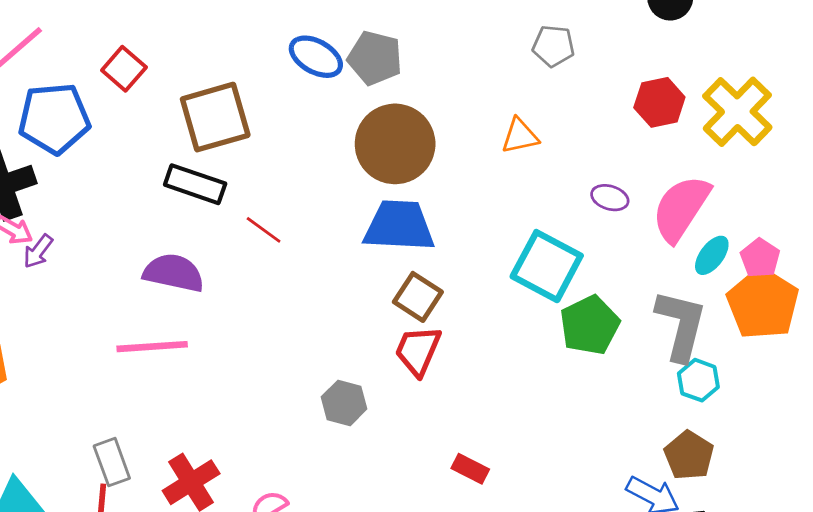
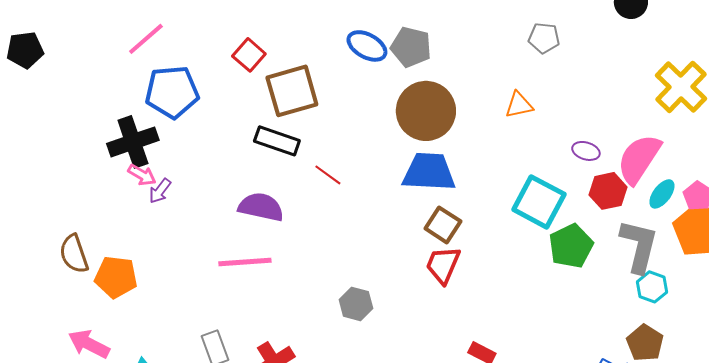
red square: (124, 69) -> (249, 55), moved
red hexagon: (659, 102) -> (608, 191), moved
gray hexagon: (344, 403) -> (356, 304), moved

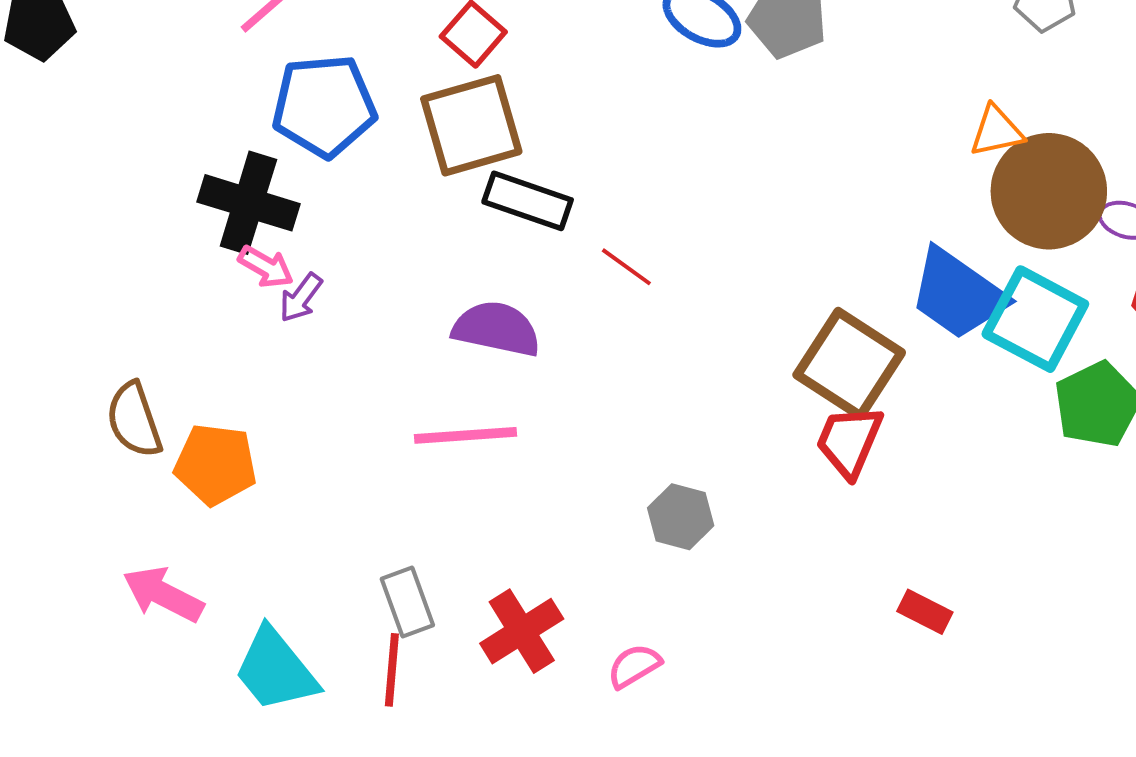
brown square: (292, 91) -> (471, 125), moved
brown circle: (426, 111) -> (1049, 191), moved
black cross: (133, 142) -> (248, 203), turned 36
blue trapezoid: (429, 172) -> (958, 294), moved, turned -148
brown square: (443, 225) -> (849, 364), size x1.5

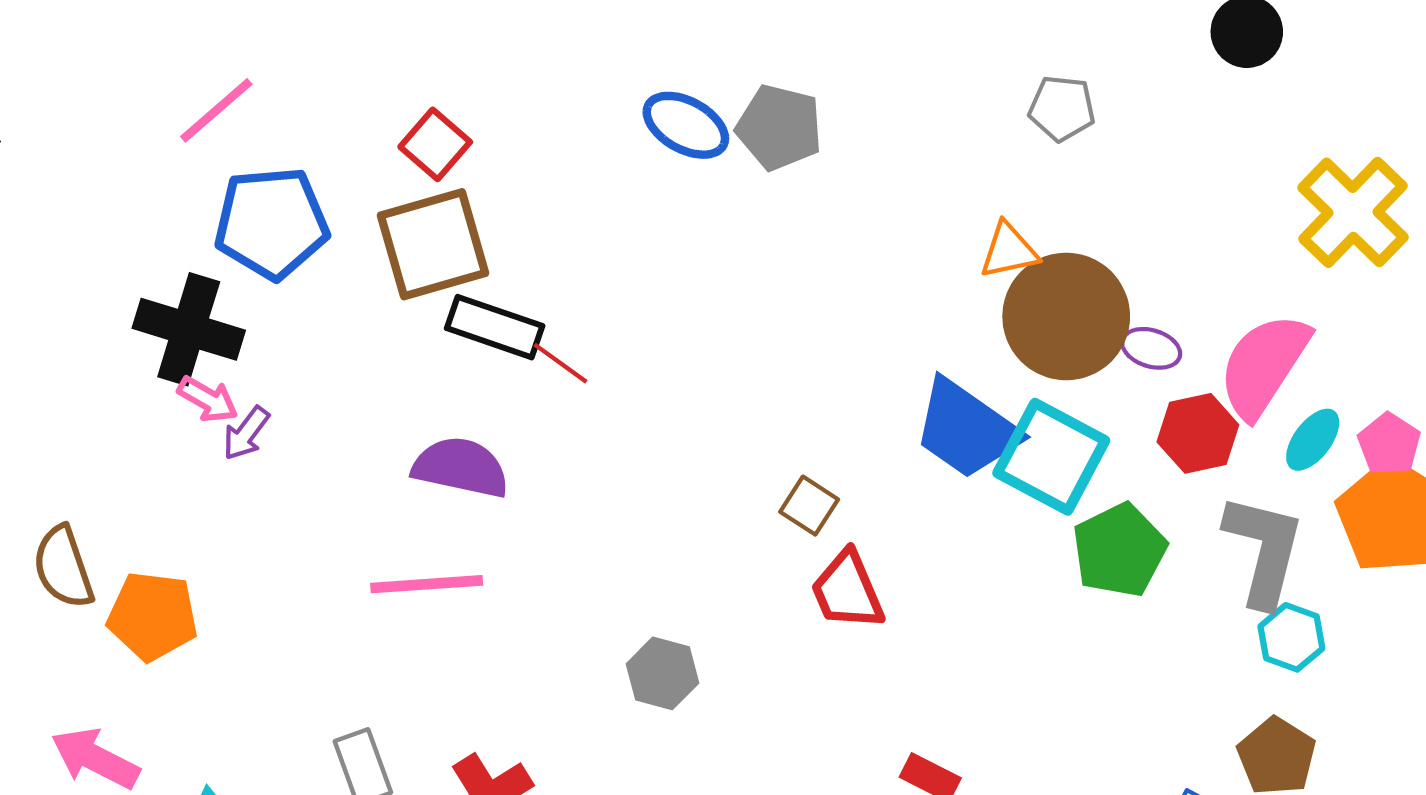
red line: (626, 267) -> (561, 363), moved
brown square: (849, 364) -> (809, 506), moved, size x0.5
red trapezoid: (849, 441) -> (847, 591), turned -46

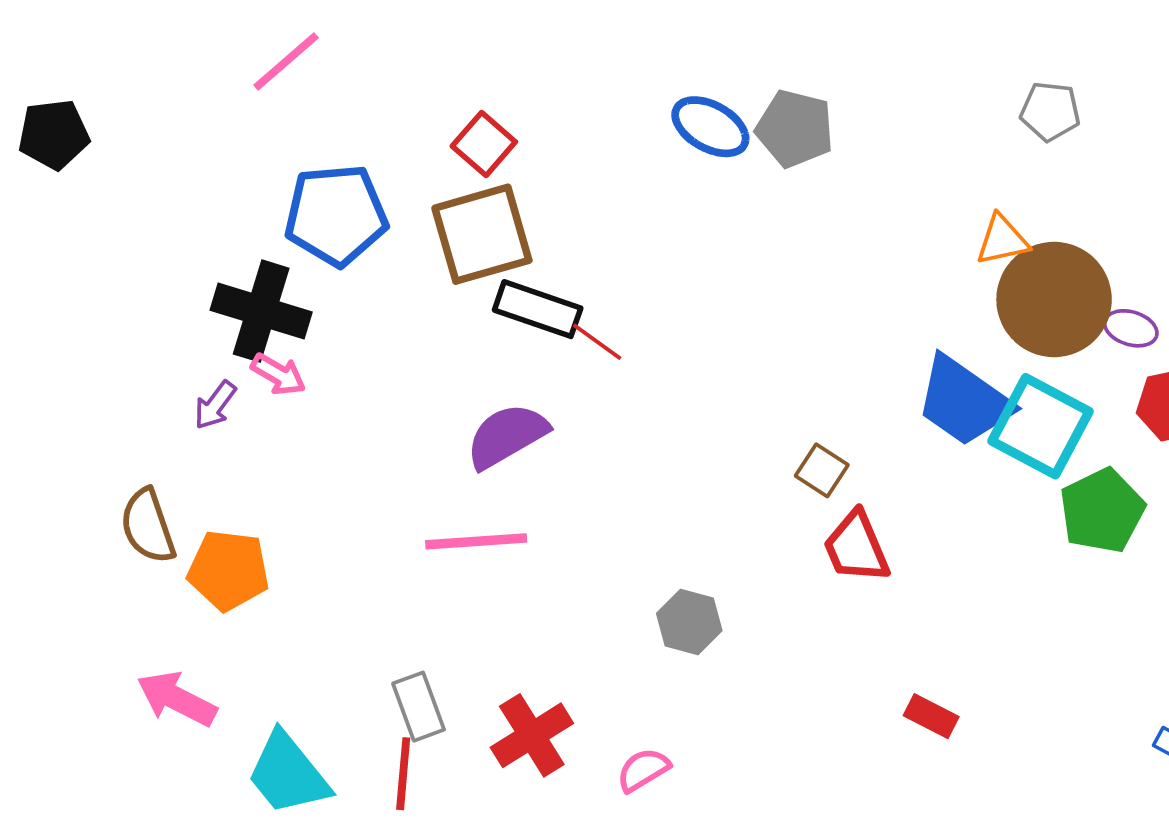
pink line: (216, 110) -> (286, 61), moved
purple arrow: (246, 433) -> (215, 405), moved
purple semicircle: (461, 467) -> (507, 436), turned -42

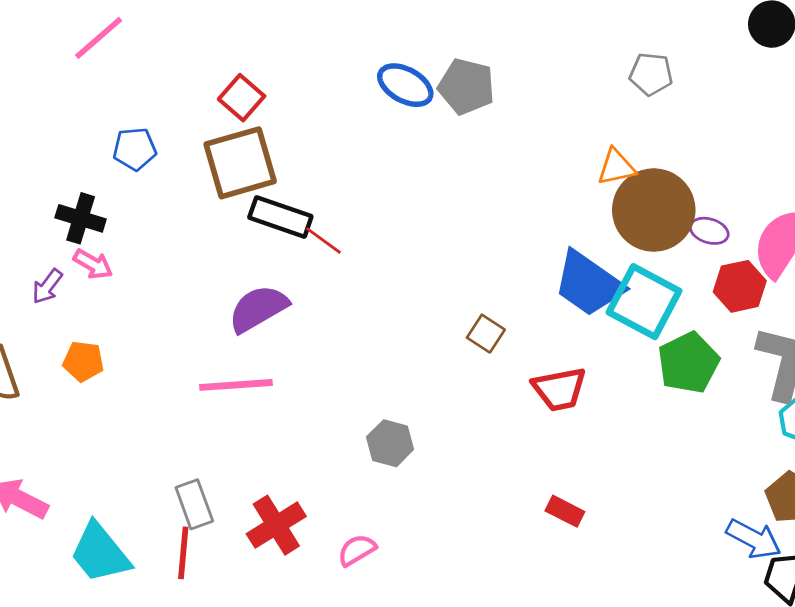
blue pentagon: (336, 215) -> (135, 149), size x0.6
black cross: (261, 311) -> (81, 218), size x0.7
red trapezoid: (856, 547) -> (559, 389), moved, turned -78
orange pentagon: (228, 570) -> (83, 361), moved, size x0.7

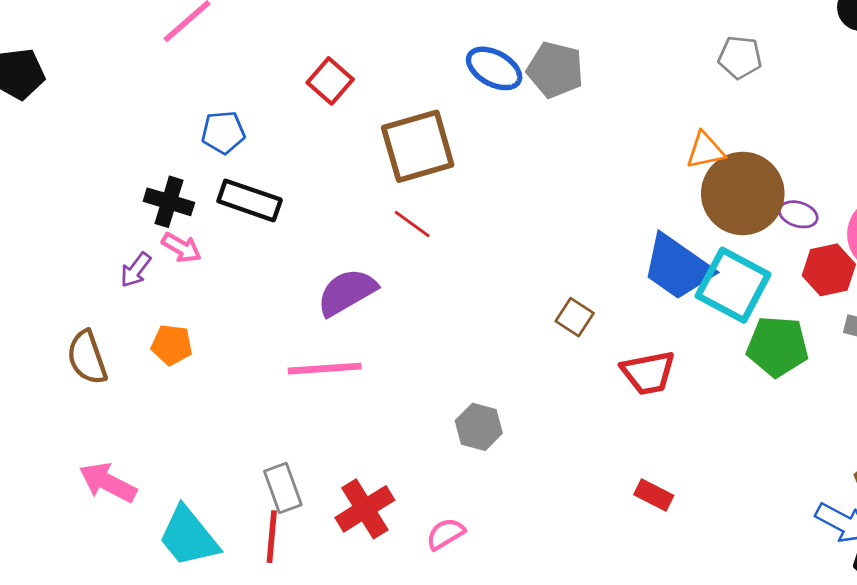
brown square: (240, 163) -> (418, 146), moved
black rectangle: (280, 217) -> (250, 200), moved
green pentagon: (688, 363) -> (777, 346), turned 30

